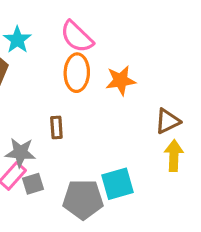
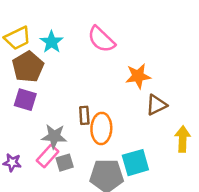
orange ellipse: (77, 73) -> (101, 128), moved
brown triangle: (168, 121) -> (156, 105), moved

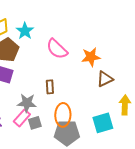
pink semicircle: (101, 39) -> (57, 49), moved
orange ellipse: (101, 128) -> (63, 115), moved
cyan square: (135, 163) -> (103, 123), moved

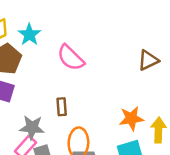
orange star: (91, 57) -> (131, 118), moved
brown triangle: (105, 79) -> (148, 60), moved

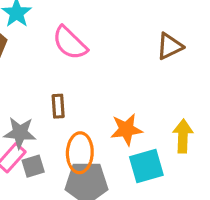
orange star: (131, 118) -> (126, 129), moved

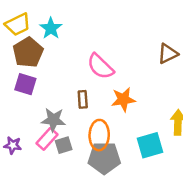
pink semicircle: (70, 43) -> (100, 66), moved
orange star: (126, 129) -> (123, 99), moved

